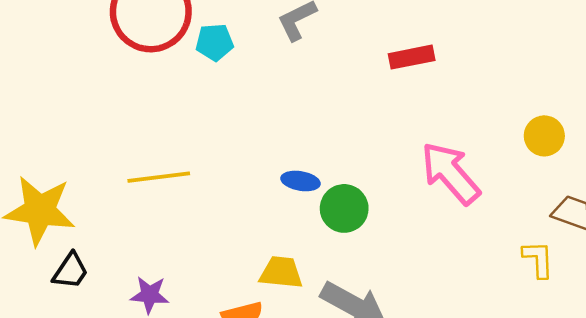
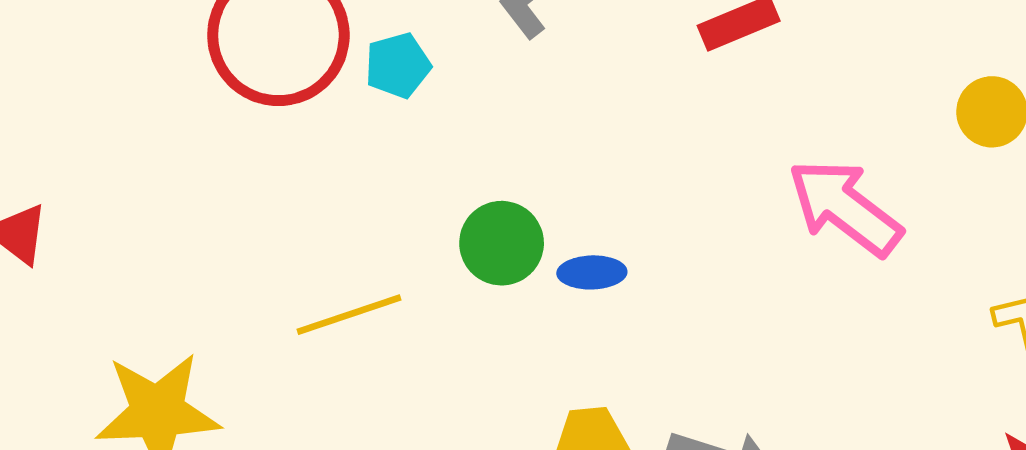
green circle: (344, 208) -> (502, 243), moved

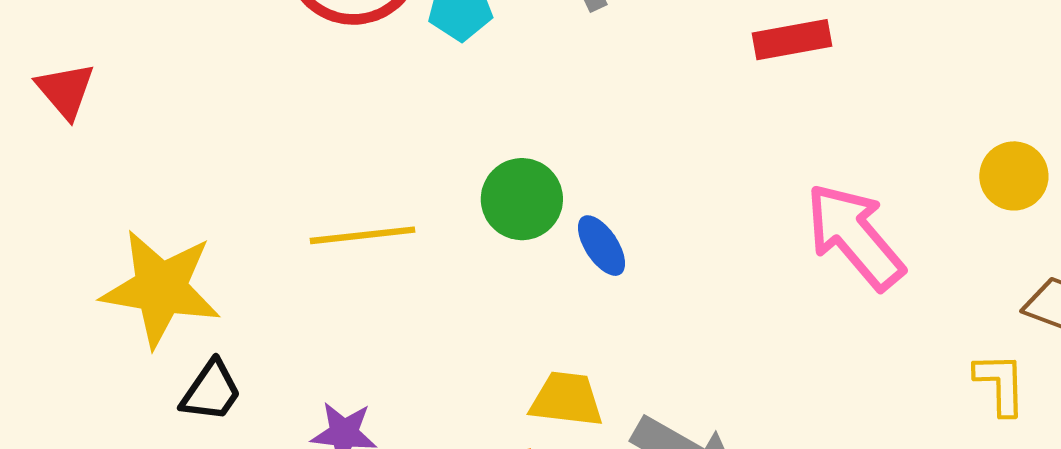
blue ellipse: (592, 272) -> (601, 246), turned 46

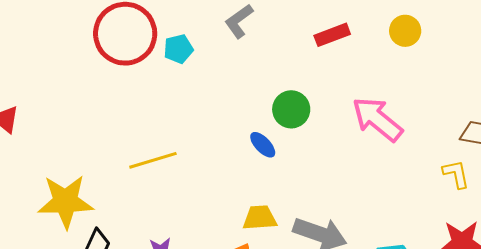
yellow circle: (1014, 176) -> (405, 31), moved
green circle: (522, 199) -> (291, 109), moved

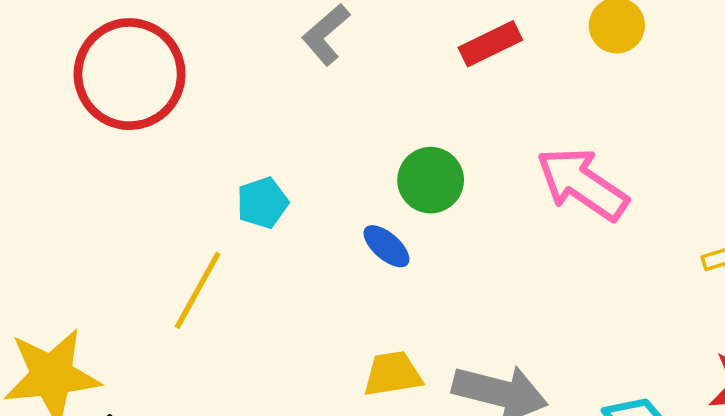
cyan pentagon: (178, 49) -> (262, 203), moved
yellow line: (153, 160) -> (198, 290), turned -39

